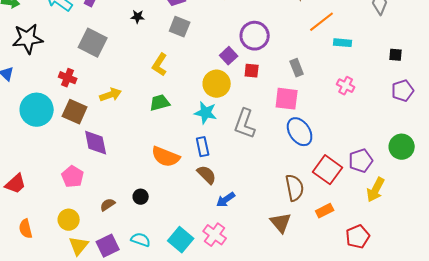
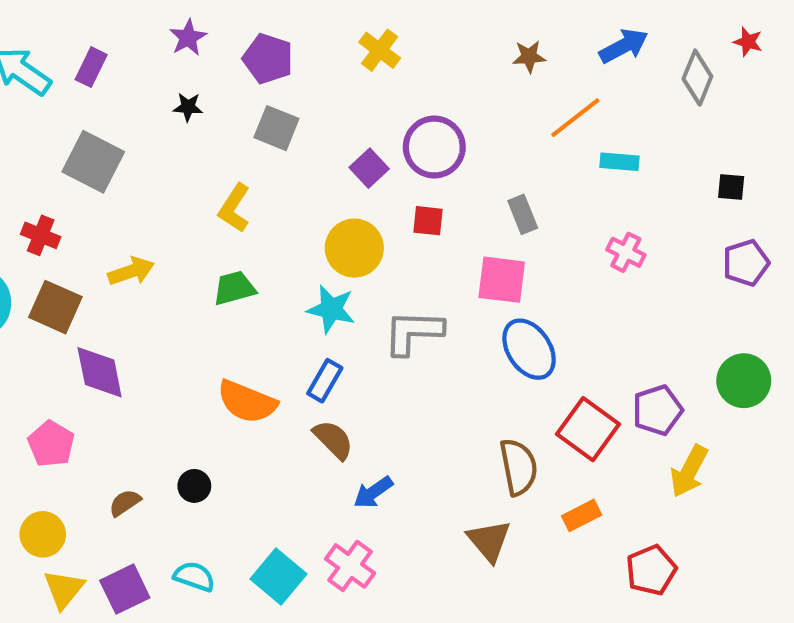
purple square: (229, 56) -> (369, 168), moved
gray L-shape: (245, 124) -> (413, 332), turned 72
blue rectangle: (203, 147) -> (325, 381), turned 42

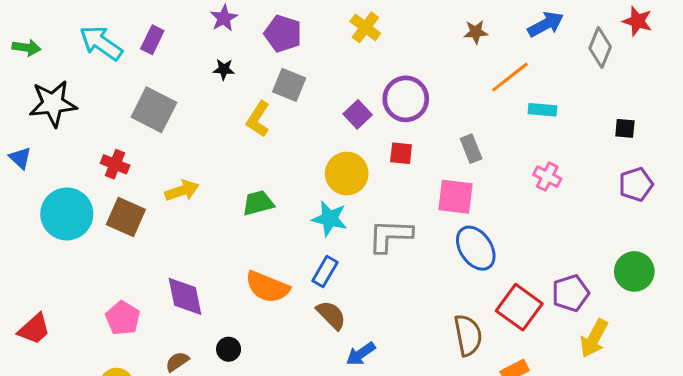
red star: (748, 42) -> (637, 21), size x1.4
yellow L-shape: (234, 208) -> (258, 119), moved
purple diamond: (100, 372) -> (185, 296), moved

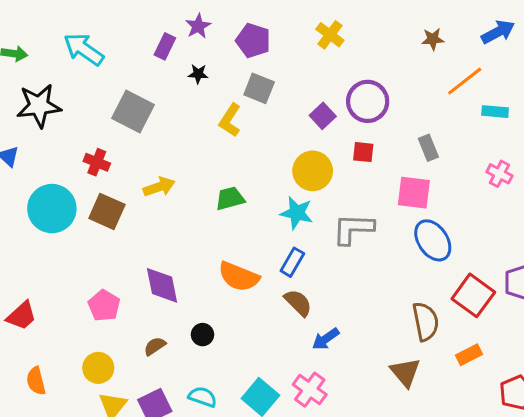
purple rectangle: (152, 40) -> (165, 46), moved

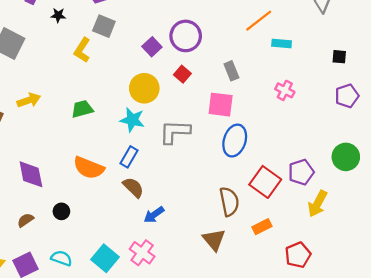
red square: (363, 152) -> (182, 74), turned 35
blue ellipse: (433, 240) -> (235, 141), turned 52

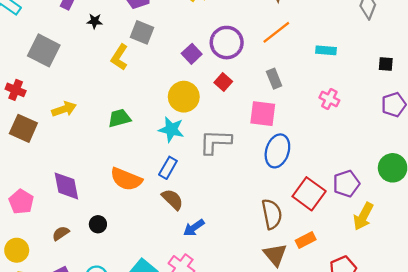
orange line: (259, 21) -> (276, 32), moved
brown triangle: (214, 240) -> (275, 255), moved

